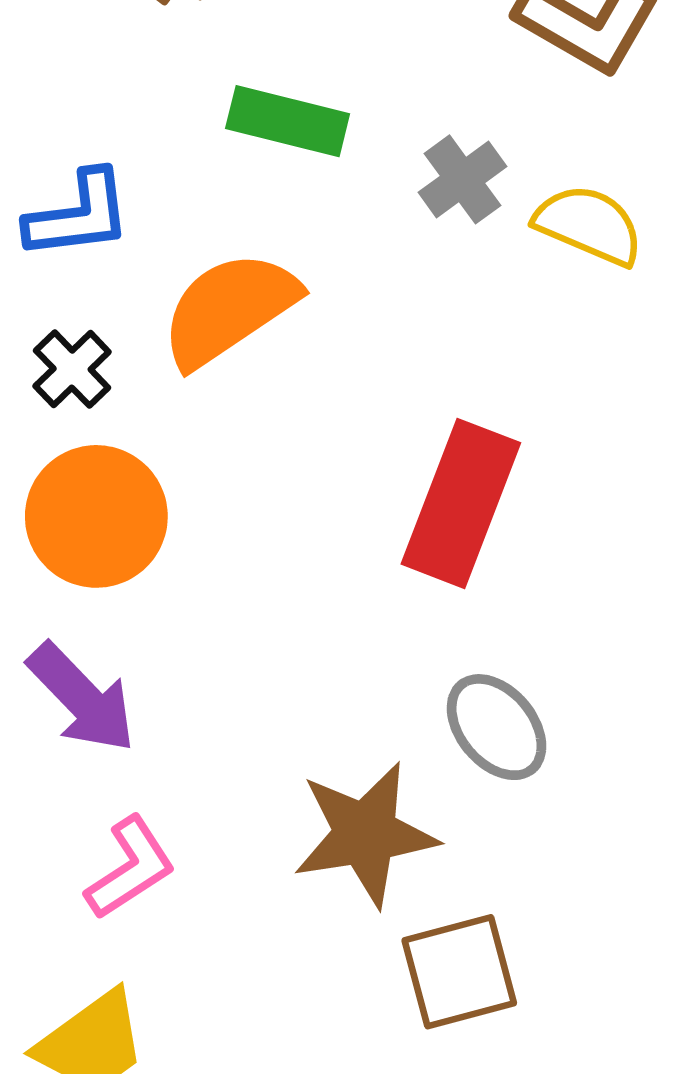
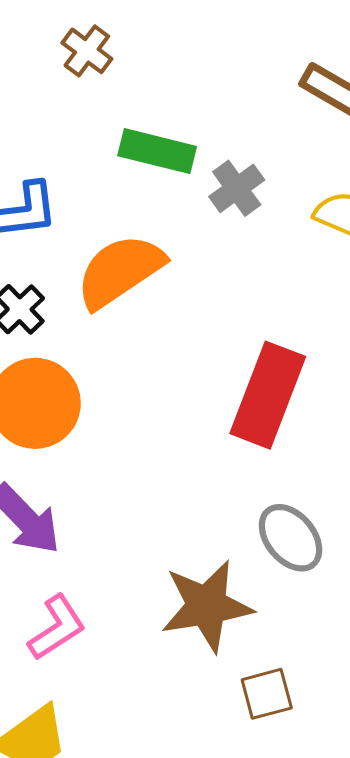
gray cross: (462, 179) -> (237, 188), moved
brown square: (459, 972) -> (267, 694), size x0.7

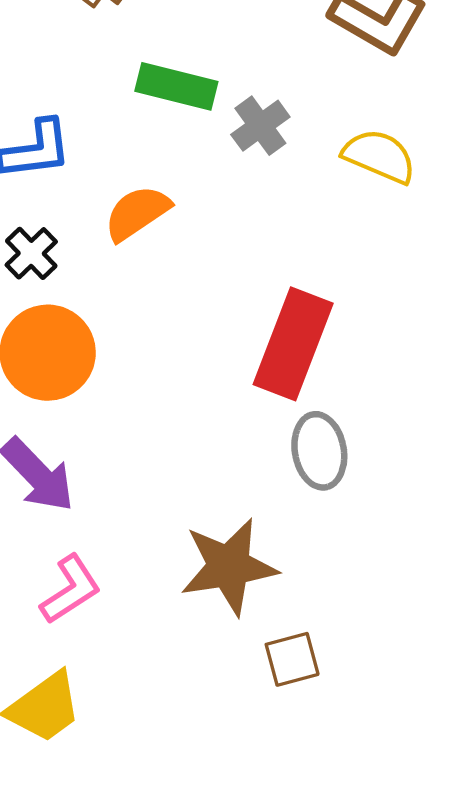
orange semicircle: (120, 271) -> (137, 213), size x0.7
gray ellipse: (290, 538) -> (319, 451), moved, turned 30

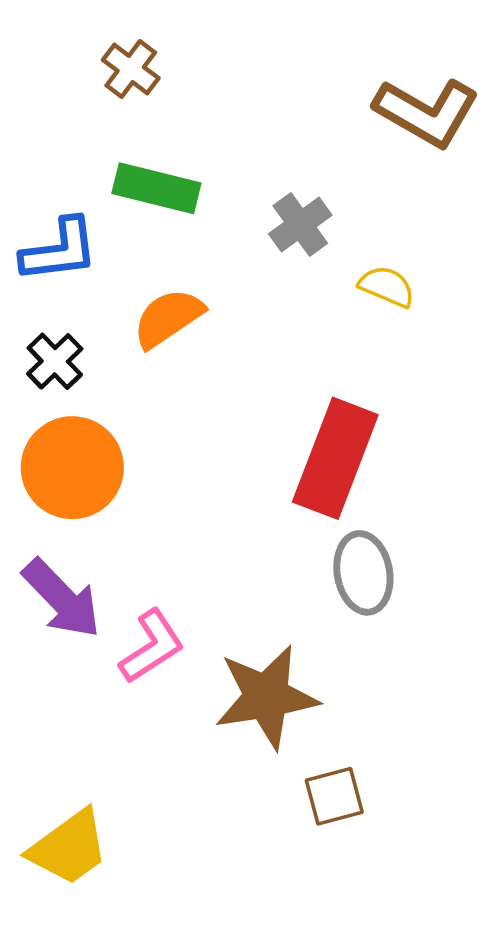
green rectangle: (176, 86) -> (156, 188), moved
yellow semicircle: (379, 156) -> (387, 286), moved, size x0.7
pink L-shape: (71, 589) -> (152, 647), moved

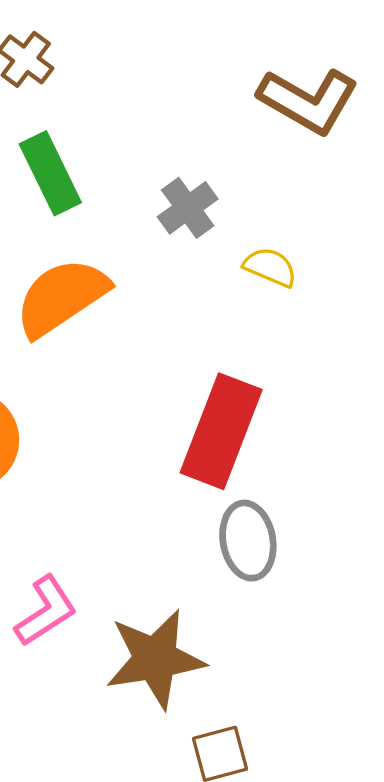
green rectangle: (156, 188) -> (50, 173), turned 50
orange semicircle: (168, 318) -> (61, 297), size x1.4

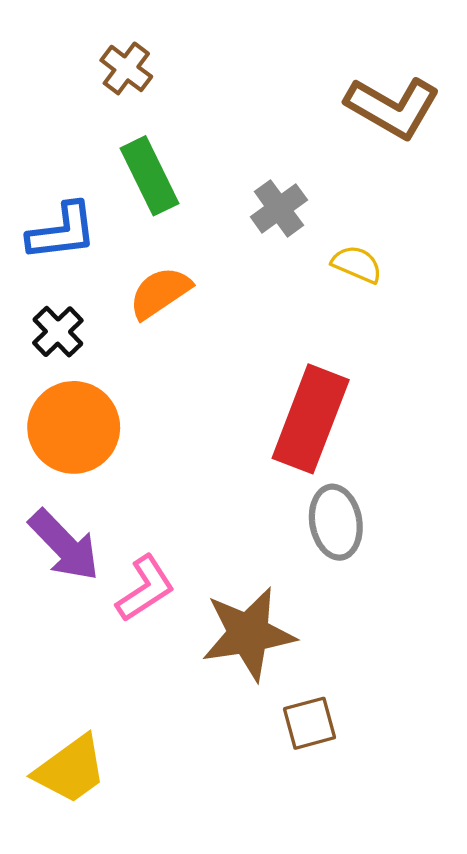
orange semicircle: (61, 297) -> (160, 293), size x0.7

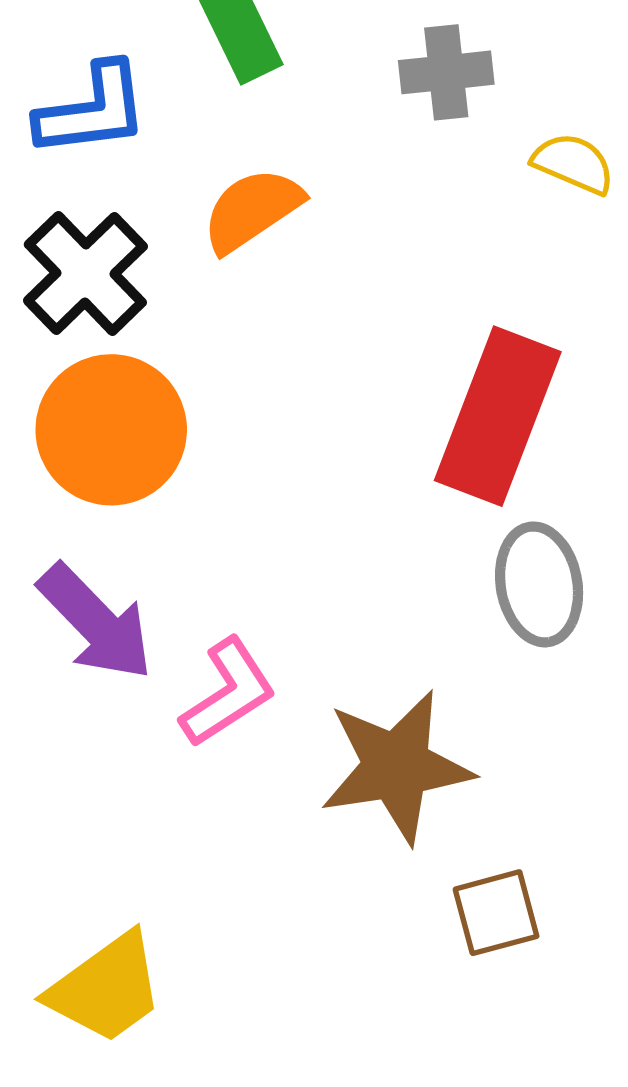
gray cross: (279, 208) -> (446, 72), turned 30
black cross: (58, 332) -> (85, 273), size x1.5

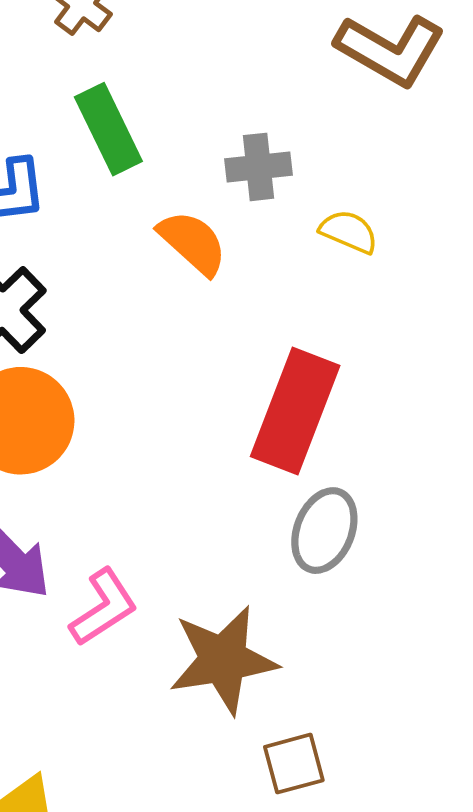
orange semicircle: (252, 210) -> (193, 243), moved, turned 76
gray ellipse: (539, 584) -> (324, 531), turned 32

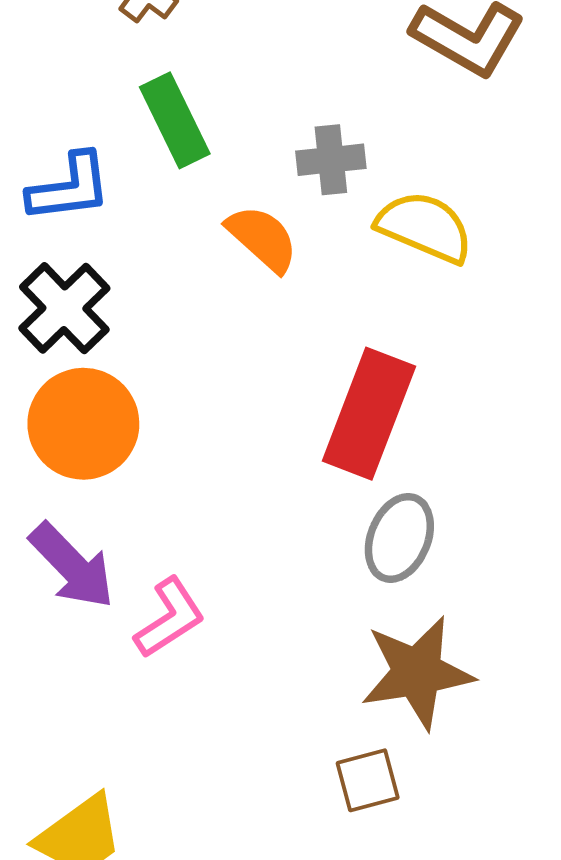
yellow semicircle: (349, 232) -> (425, 227), size x1.6
brown star: (223, 660) -> (417, 672), moved

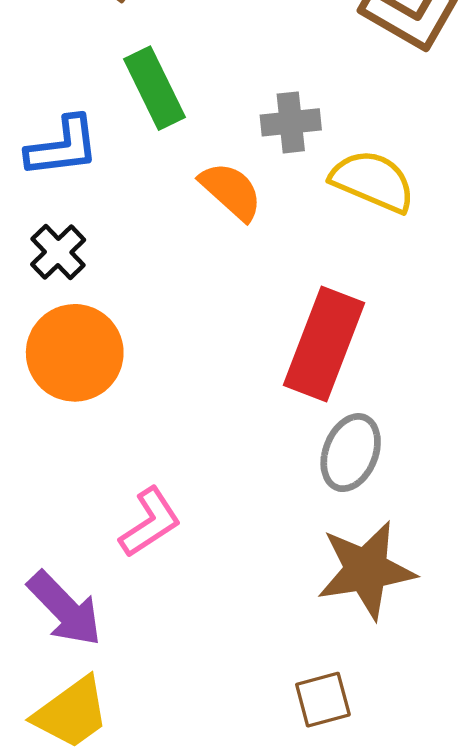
black cross: (64, 308) -> (58, 252), size x0.7
purple arrow: (72, 566) -> (65, 609), moved
brown square: (368, 780) -> (323, 700), moved

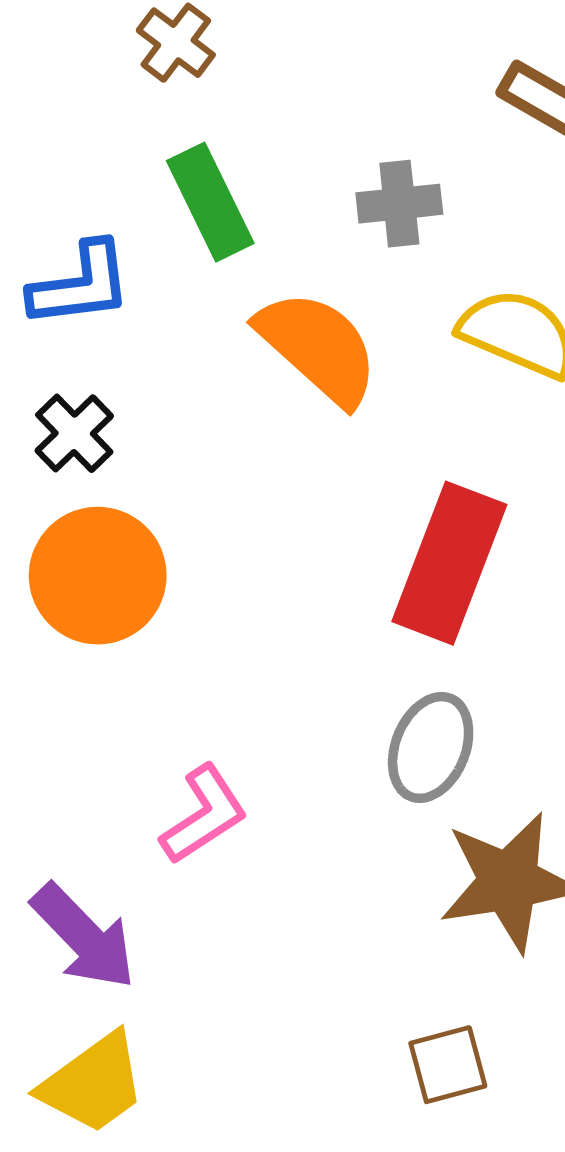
gray cross: (291, 122) -> (399, 204), moved
orange semicircle: (231, 191) -> (318, 347), size x1.4
gray ellipse: (351, 453) -> (431, 747), moved

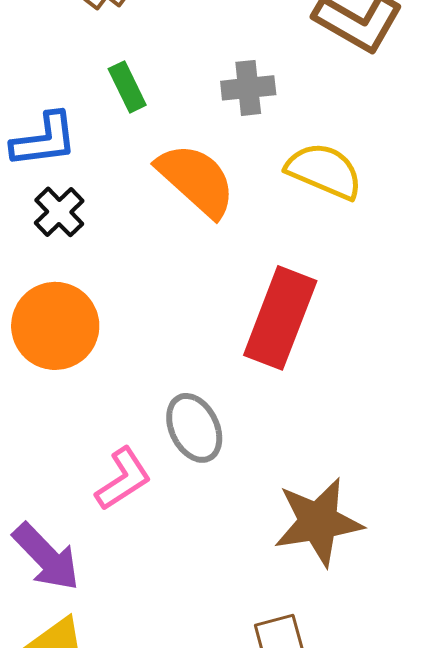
green rectangle: (210, 202) -> (127, 87), size x0.7
black cross: (74, 433) -> (59, 212), moved
gray ellipse: (431, 747) -> (194, 428), moved, turned -48

